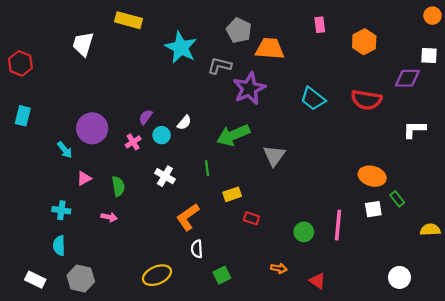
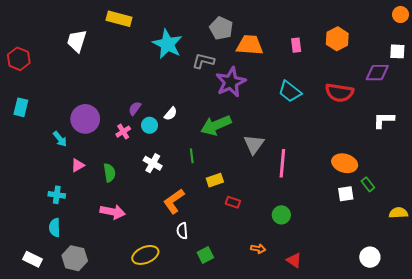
pink rectangle: (320, 25) -> (296, 45), moved
pink arrow: (109, 217) -> (113, 212), moved, size x1.6
pink line: (338, 225) -> (282, 163), moved

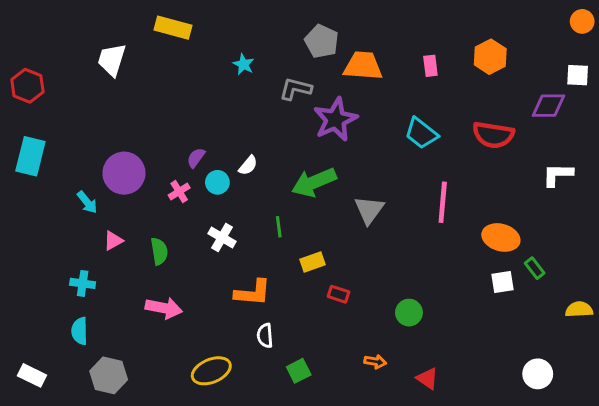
cyan star: (167, 44) -> (243, 64), size x0.5
cyan rectangle: (21, 107) -> (30, 156), size x1.4
pink line: (282, 163) -> (443, 202), moved
orange L-shape: (174, 201) -> (253, 293), turned -140
white rectangle: (32, 259) -> (32, 375), moved

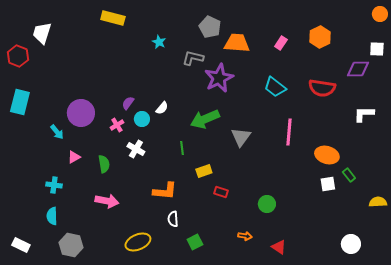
white trapezoid: (112, 60) -> (42, 33), moved
pink rectangle: (430, 66) -> (281, 43), turned 40
white cross: (222, 237) -> (136, 149), moved

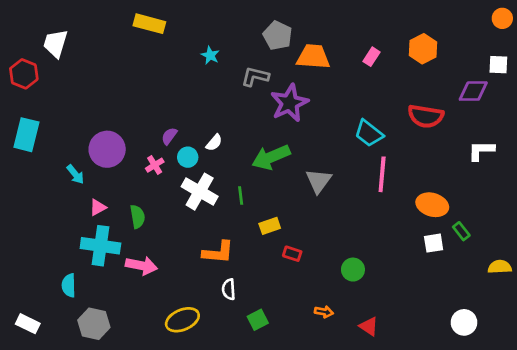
cyan trapezoid: (275, 87) -> (369, 133), moved
white cross: (136, 149) -> (200, 192), moved, size x1.5
cyan cross: (54, 185) -> (100, 246), moved, size x1.8

